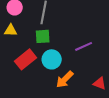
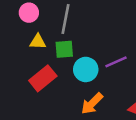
yellow triangle: (11, 30) -> (38, 42), moved
cyan circle: (52, 59) -> (86, 69), moved

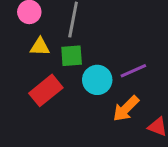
orange arrow: (92, 104) -> (126, 109), moved

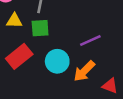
cyan circle: (97, 80) -> (57, 61), moved

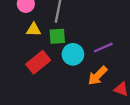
cyan circle: (57, 61) -> (73, 54), moved

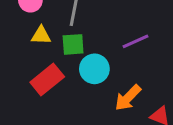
purple line: (103, 48) -> (136, 41), moved

